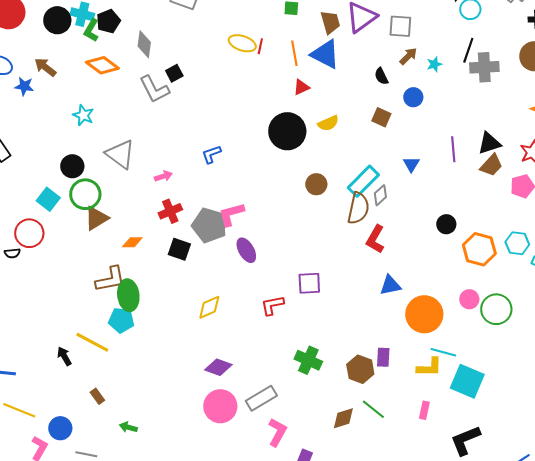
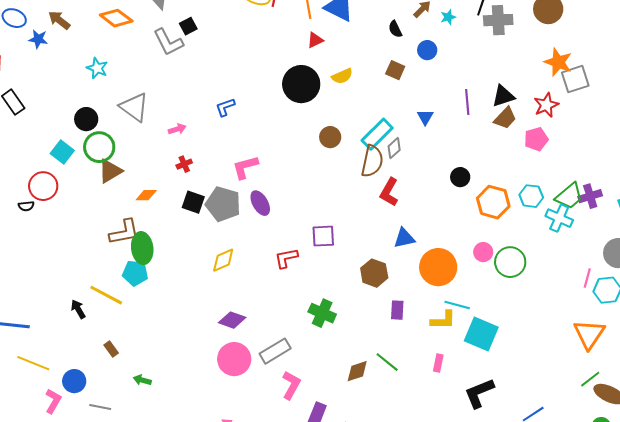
red cross: (170, 211) -> (184, 164), size x0.7
gray pentagon: (209, 225) -> (223, 204), moved
brown hexagon: (360, 369) -> (374, 273), moved

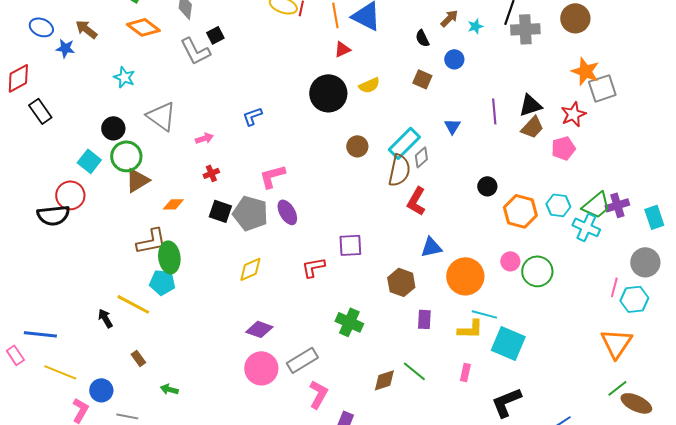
black semicircle: (26, 206) -> (53, 215), size x2.0

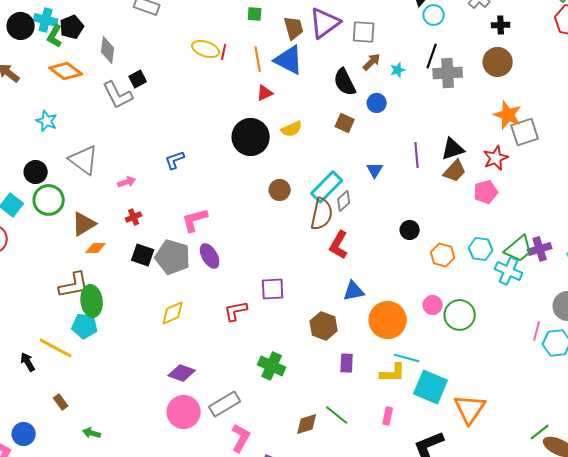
black semicircle: (422, 38) -> (345, 82), size x1.6
brown triangle: (137, 180) -> (84, 224), moved
orange hexagon: (520, 211) -> (443, 255), size x0.7
orange triangle: (616, 343) -> (470, 409), moved

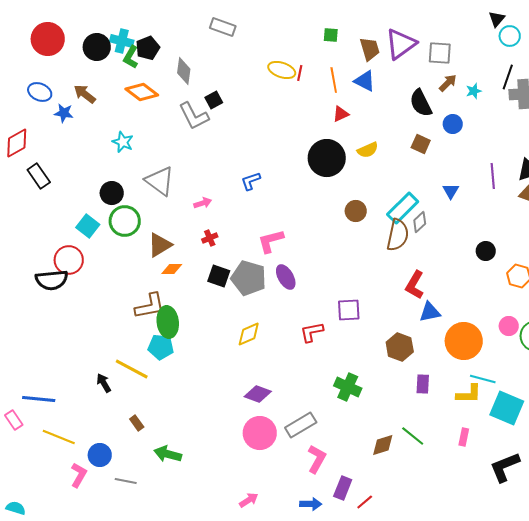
blue triangle: (289, 60) -> (365, 81), size x0.7
red L-shape: (339, 245) -> (415, 285), moved
green arrow: (92, 433) -> (168, 454), size x1.5

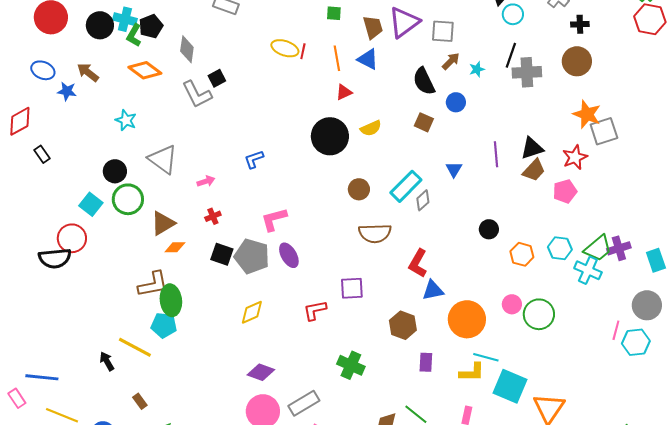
black rectangle: (39, 176) -> (42, 154), size x0.7
brown semicircle: (398, 235) -> (375, 233), moved, turned 76

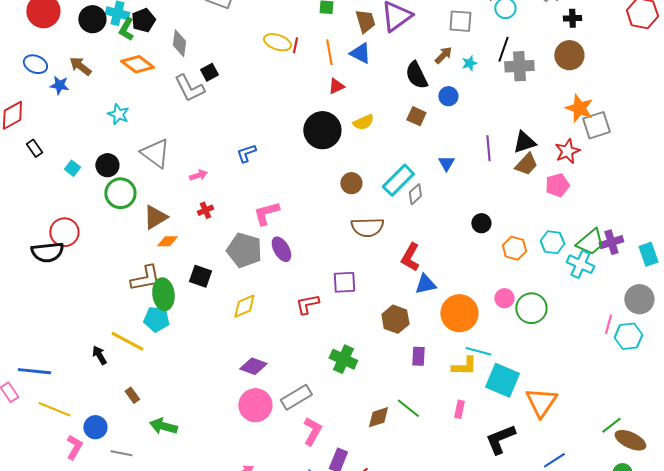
gray square: (443, 31) -> (460, 21), moved
cyan square: (91, 204) -> (72, 168), moved, size x0.7
black square: (222, 254) -> (200, 276), moved

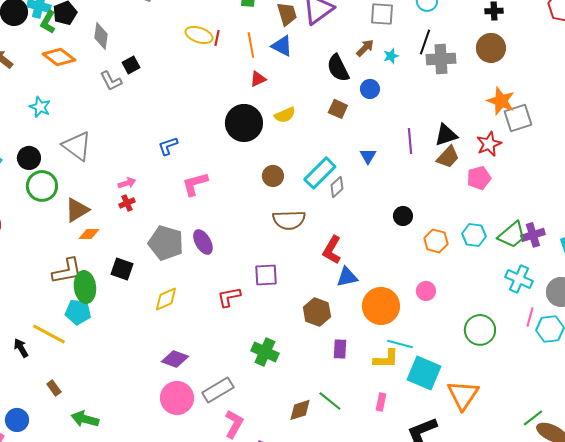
gray L-shape: (189, 88) -> (111, 81), size x0.7
pink arrow: (198, 175) -> (127, 183), moved
pink L-shape: (266, 213) -> (195, 184), moved
cyan cross: (580, 264) -> (519, 279), moved
green circle: (531, 308) -> (480, 330), moved

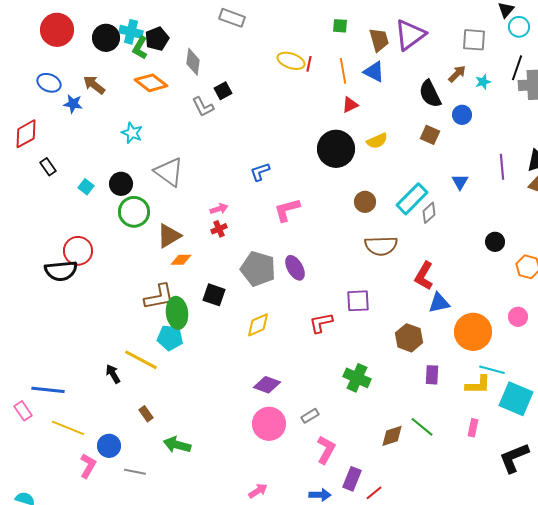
gray rectangle: (218, 390) -> (310, 416), size x0.6

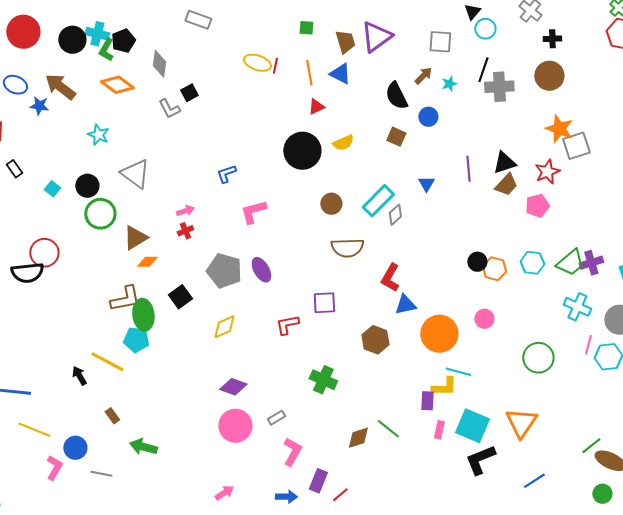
brown arrow: (94, 85) -> (60, 87), size x1.4
black circle: (495, 242) -> (477, 262), moved
black square: (214, 295) -> (180, 297), turned 35
purple rectangle: (432, 375) -> (427, 401), moved
cyan square: (516, 399) -> (472, 426), moved

